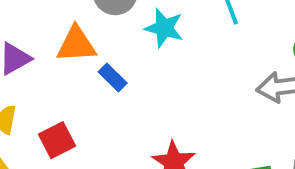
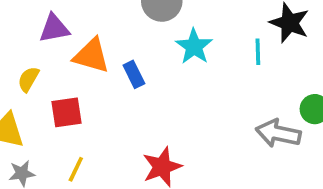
orange triangle: (76, 44) -> (91, 56), moved

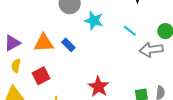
purple triangle: (54, 28) -> (12, 43), moved
cyan line: (258, 52) -> (130, 31), moved, turned -32

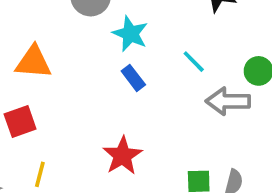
blue rectangle: (68, 45) -> (133, 78), moved

